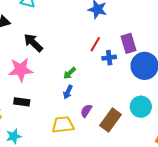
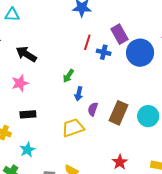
blue cross: (109, 58) -> (104, 52), turned 32
pink star: (21, 70) -> (20, 83), size x0.7
blue arrow: (68, 92) -> (79, 94), moved
cyan circle: (141, 107) -> (148, 116), moved

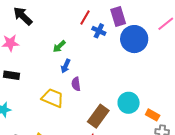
purple semicircle: (93, 109) -> (76, 84), turned -40
brown rectangle: (118, 113) -> (98, 116), moved
yellow trapezoid: (73, 128) -> (53, 98), turned 30

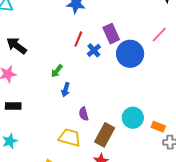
blue cross: (99, 31) -> (94, 50), turned 32
purple semicircle: (76, 84) -> (84, 114), moved
yellow trapezoid: (53, 98) -> (70, 137), moved

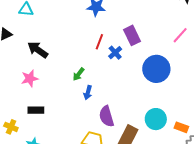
blue circle: (130, 54) -> (156, 69), moved
purple semicircle: (84, 114) -> (106, 116), size x1.5

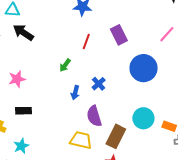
black arrow: (38, 50) -> (23, 32), moved
blue cross: (115, 53) -> (99, 84), moved
green arrow: (79, 74) -> (65, 65), moved

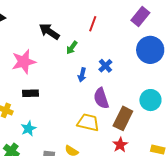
black arrow: (23, 32) -> (49, 31), moved
purple rectangle: (119, 35) -> (140, 17), moved, turned 66
pink star: (17, 79) -> (24, 62), size x1.4

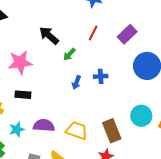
purple rectangle: (140, 17) -> (127, 34), moved
blue cross: (105, 66) -> (101, 76), turned 32
purple semicircle: (101, 98) -> (44, 125), moved, turned 105
brown rectangle: (123, 118) -> (112, 131), turned -55

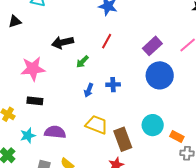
purple rectangle: (127, 34) -> (152, 46), moved
black arrow: (49, 36) -> (63, 42), turned -55
yellow trapezoid: (77, 131) -> (97, 125), moved

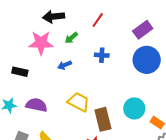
pink star: (33, 69) -> (41, 43), moved
blue cross: (113, 85) -> (102, 55), moved
blue arrow: (89, 90) -> (65, 65), moved, turned 40

